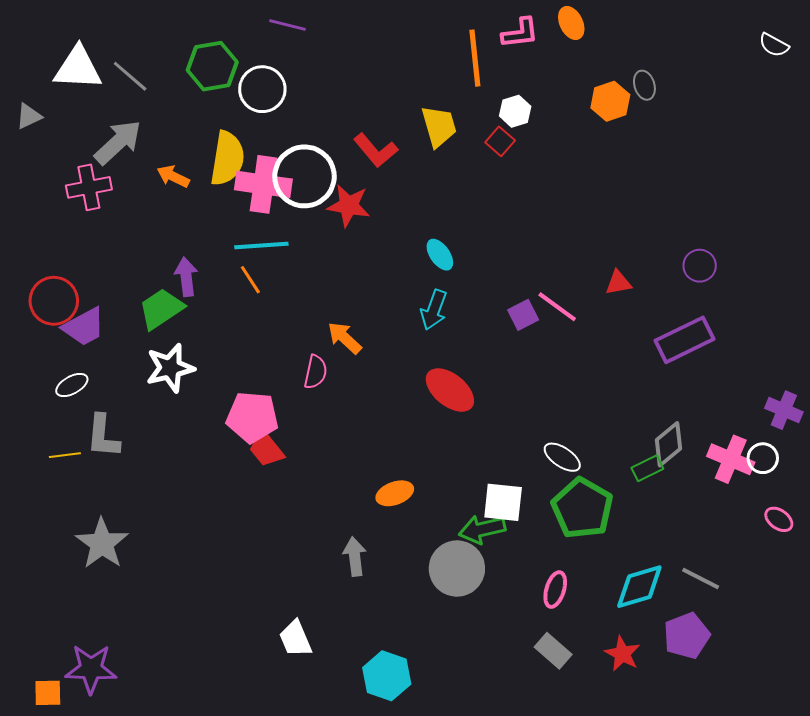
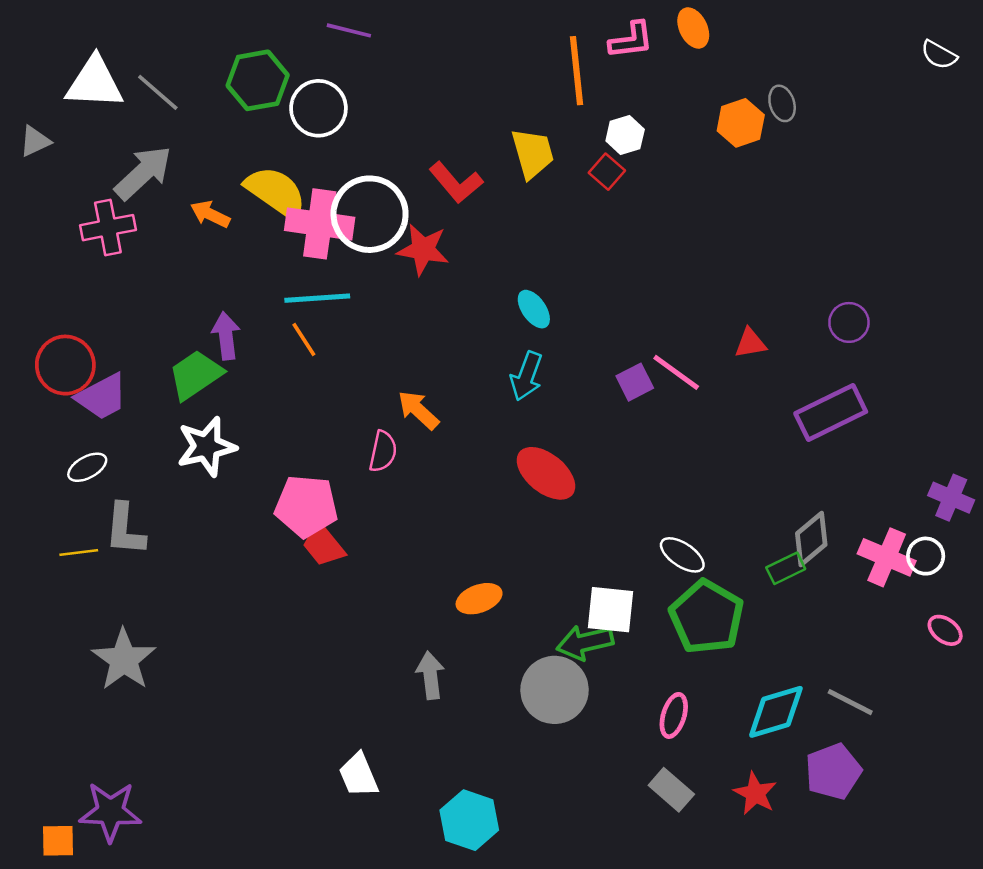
yellow semicircle: (227, 158) -> (276, 192), turned -64

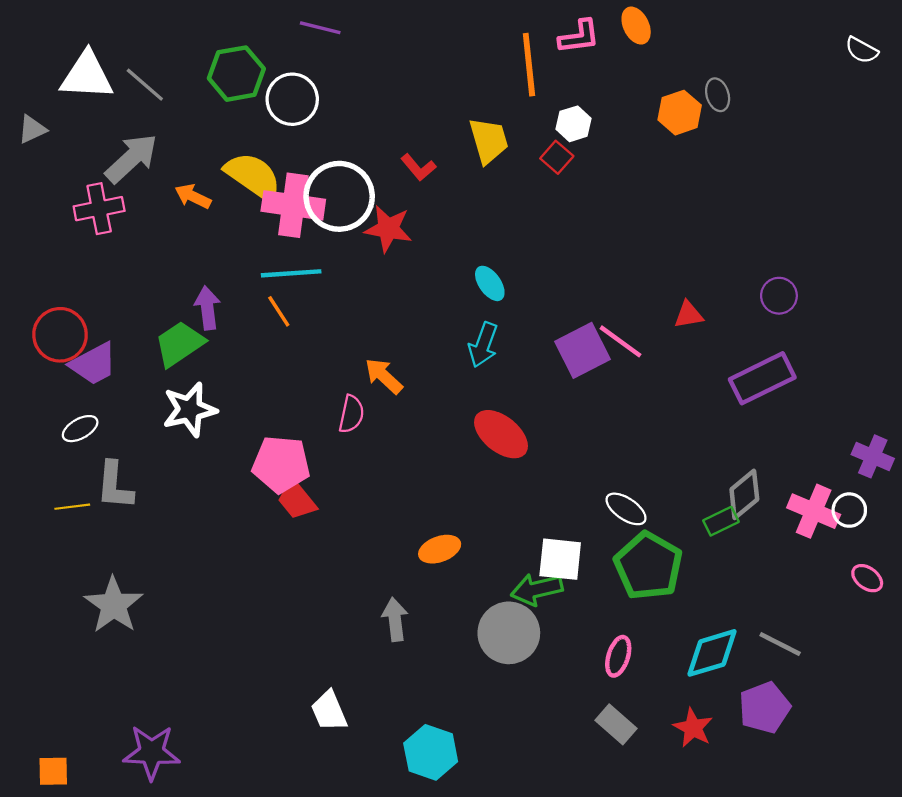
red L-shape: (456, 183) -> (418, 167), size x0.7
purple square: (635, 382) -> (582, 350), size x1.6
purple star: (110, 812) -> (152, 752), moved

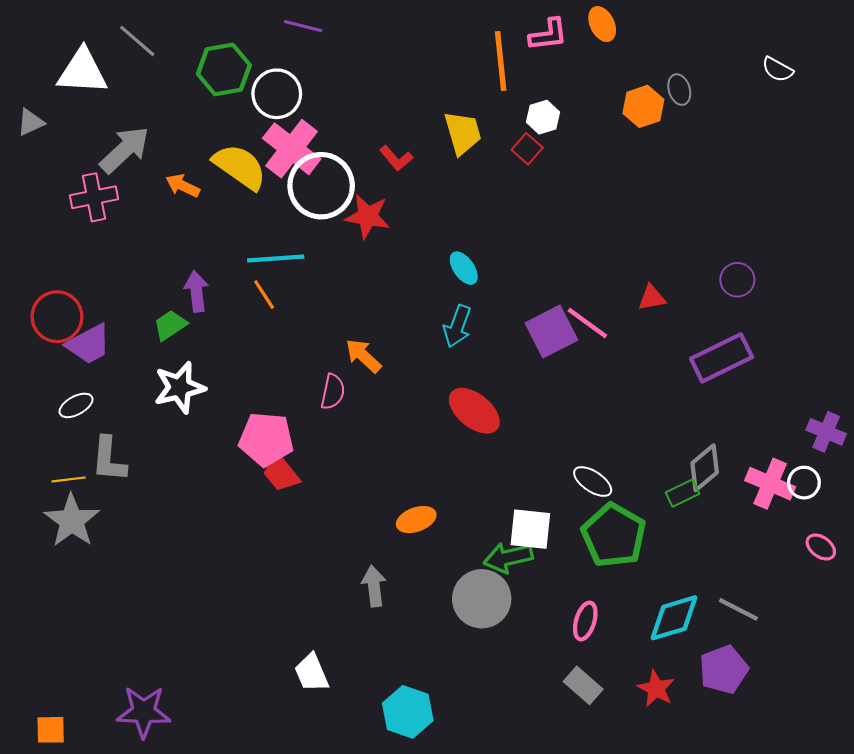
white semicircle: (862, 50) -> (778, 69), moved
gray line: (145, 85) -> (137, 41), moved
pink cross: (293, 205) -> (292, 149), moved, turned 30
green trapezoid: (179, 344) -> (170, 325), size x0.7
gray star: (114, 605) -> (72, 521), moved

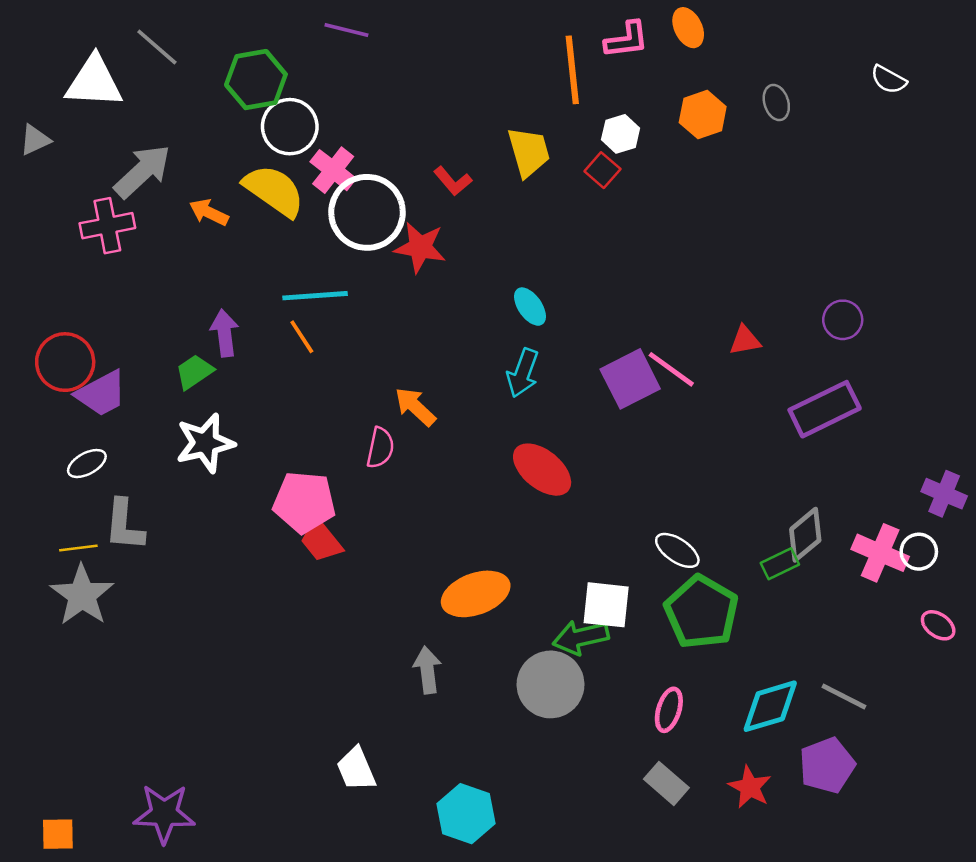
white circle: (277, 94) -> (290, 127), moved
orange hexagon: (643, 106) -> (703, 115), moved
pink cross: (292, 149) -> (333, 170), size x0.7
orange ellipse: (416, 520) -> (476, 594), size x1.5

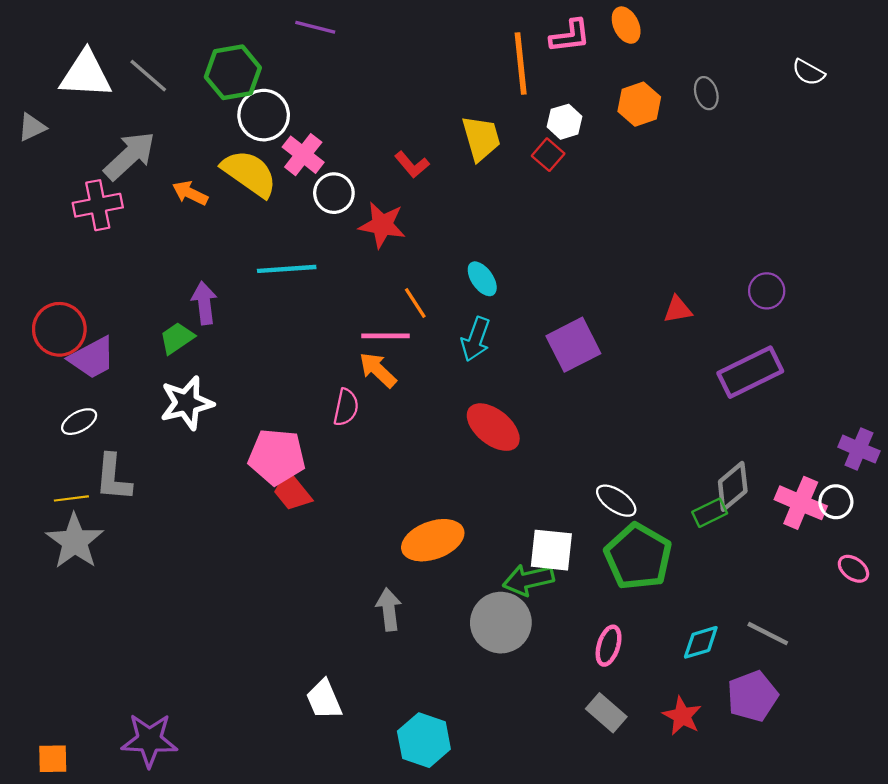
gray line: (157, 47) -> (148, 76), moved
white circle: (367, 212) -> (334, 193), size x0.6
orange line: (302, 337) -> (415, 303), moved
pink line: (671, 369) -> (386, 336), moved, turned -36
cyan diamond: (770, 706) -> (701, 642), size x0.7

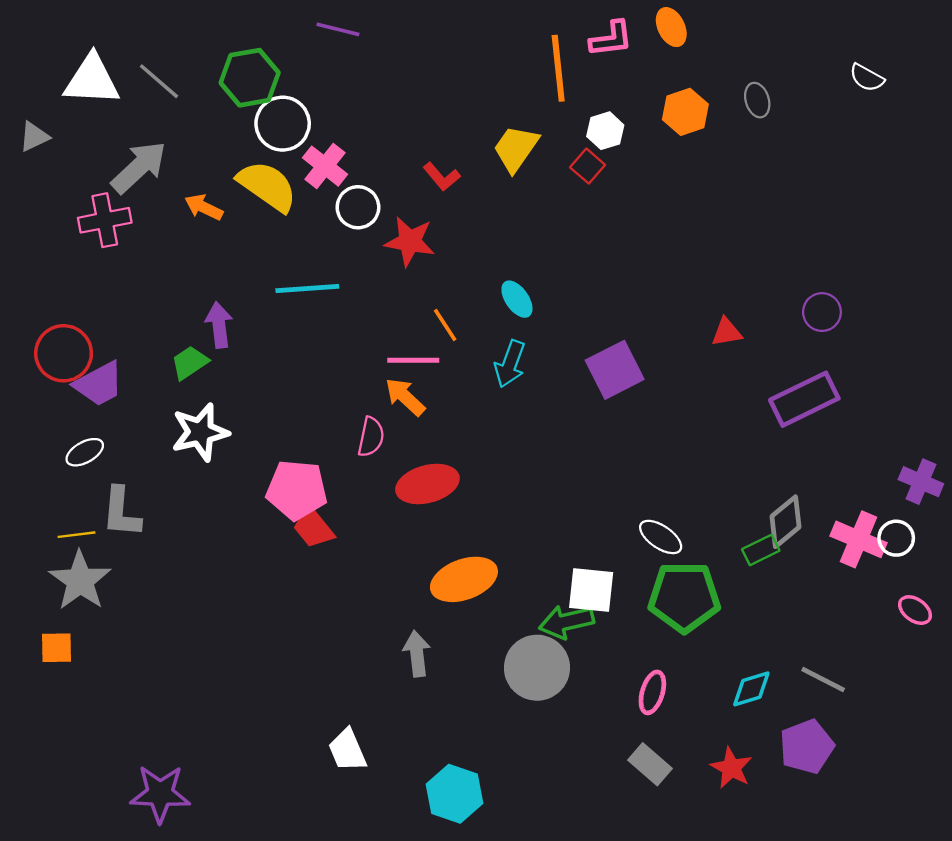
yellow trapezoid: (481, 138) -> (516, 148), turned -129
red ellipse: (493, 427) -> (427, 484), moved, turned -54
green pentagon: (638, 557) -> (684, 597), turned -30
orange square: (53, 759) -> (56, 648), moved

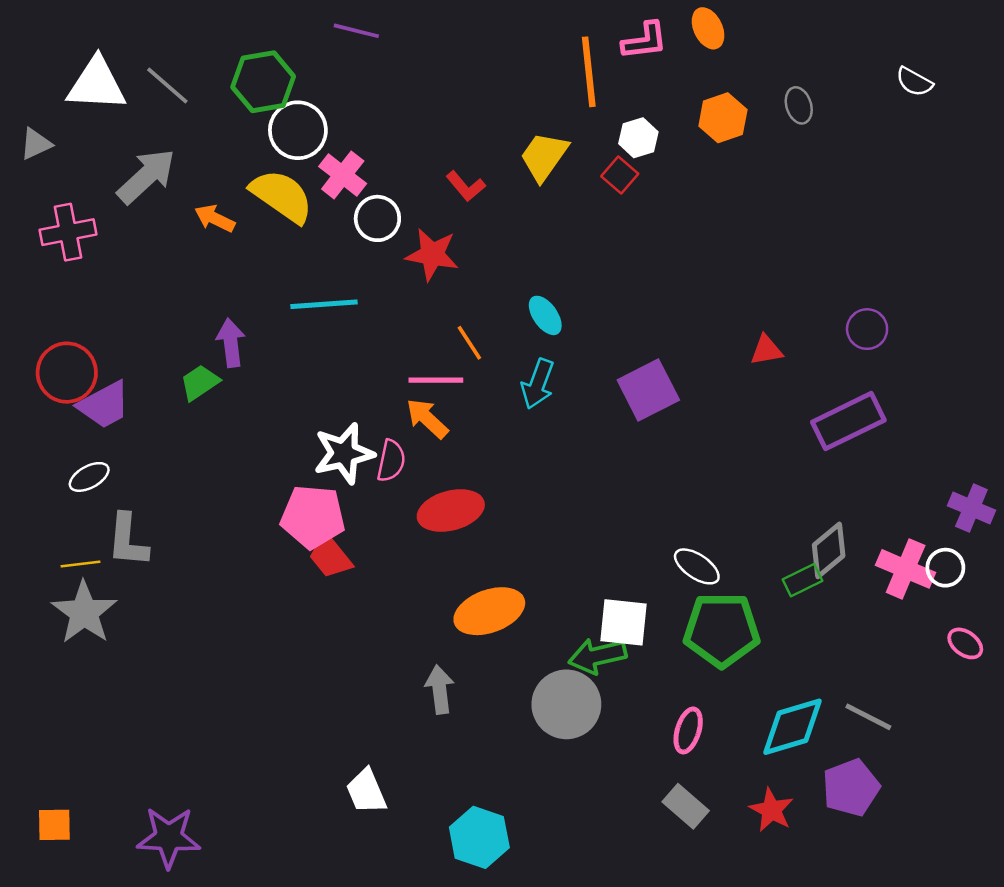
pink cross: (105, 220) -> (68, 232), moved
white star: (200, 432) -> (344, 453), moved
orange square: (56, 648) -> (54, 825), moved
cyan diamond: (751, 689) -> (793, 727), size x1.5

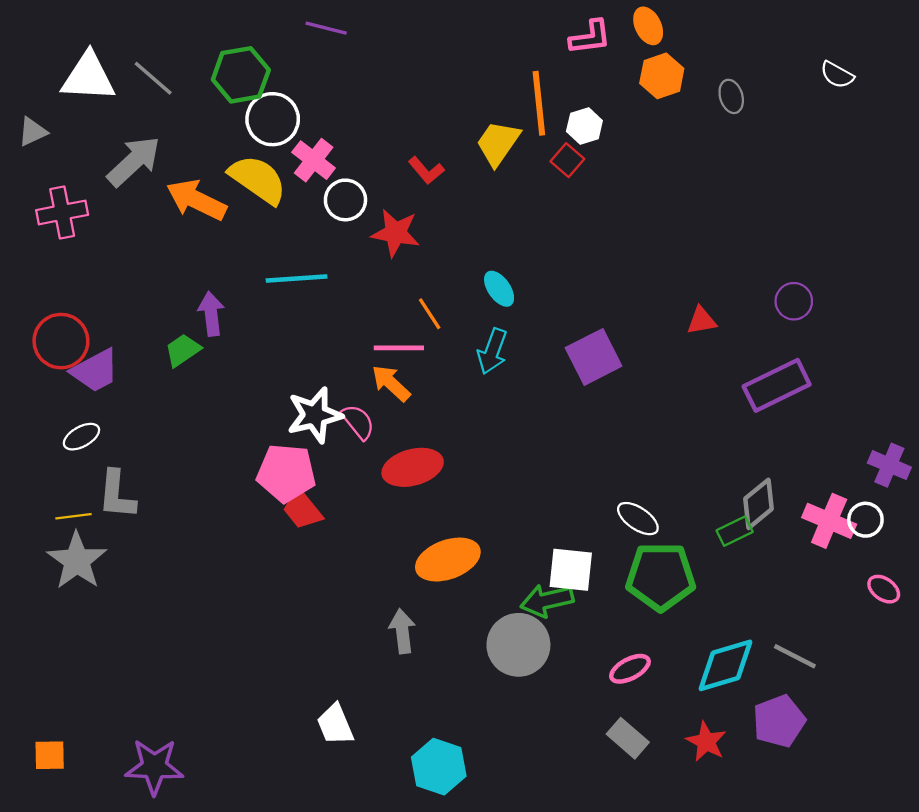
orange line: (589, 72) -> (539, 103), moved
orange hexagon: (723, 118) -> (662, 76), moved
orange arrow: (215, 218) -> (196, 200), size x1.6
pink semicircle: (391, 461) -> (358, 422), turned -51
pink ellipse: (688, 730) -> (630, 669), turned 45

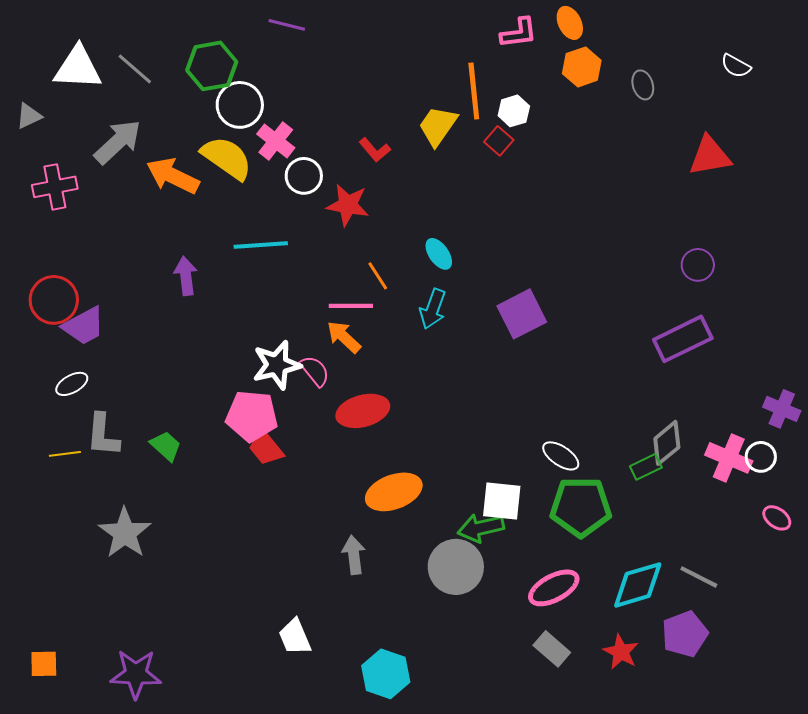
red triangle: (702, 321) -> (710, 156), moved, size x1.6
green trapezoid: (183, 350) -> (166, 446), moved, turned 76
gray star: (77, 561) -> (125, 533), moved
pink ellipse: (630, 669) -> (554, 588), size x1.4

